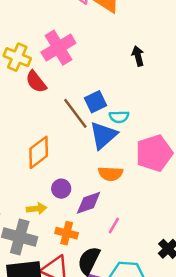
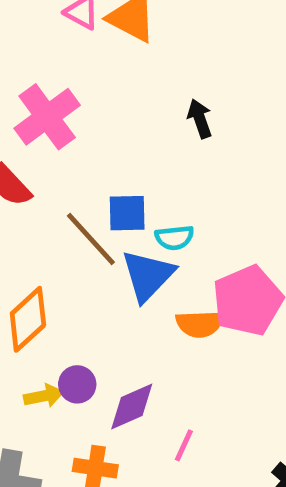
blue square: (95, 102) -> (127, 213), turned 30
orange semicircle: (111, 174) -> (200, 324), moved
yellow arrow: (36, 209) -> (44, 396), moved

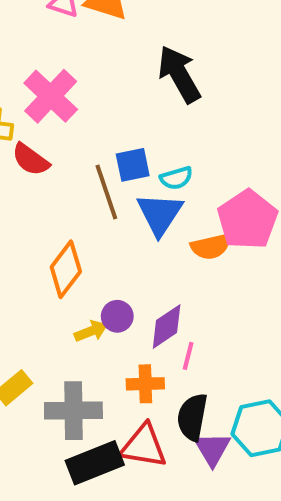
black arrow: (200, 119) -> (179, 74), size x1.8
brown line: (91, 239) -> (106, 192), turned 34
pink line: (184, 445) -> (188, 356), moved

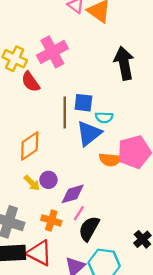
yellow arrow: (91, 331) -> (32, 183), turned 48
black semicircle: (192, 417) -> (89, 229), moved

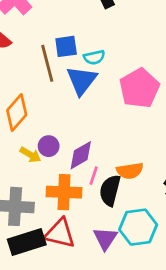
orange semicircle: (110, 160) -> (130, 171), moved
orange cross: (51, 220) -> (64, 192), size x1.4

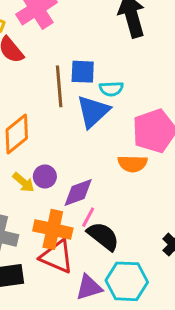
orange semicircle: (130, 171) -> (133, 164), moved
black semicircle: (110, 190) -> (103, 236), turned 104
red triangle: (60, 233) -> (57, 257), moved
purple triangle: (105, 238) -> (89, 287), turned 30

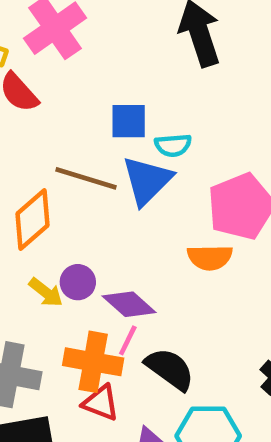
brown line: (59, 86) -> (86, 178), moved, turned -66
purple diamond: (78, 192) -> (129, 304), turned 64
pink line: (88, 217) -> (128, 340), moved
red triangle: (57, 257) -> (101, 403), size x0.7

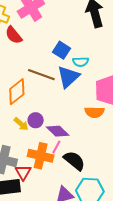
blue square: (129, 121) -> (61, 50), turned 30
red triangle: (101, 403) -> (23, 172), moved, turned 36

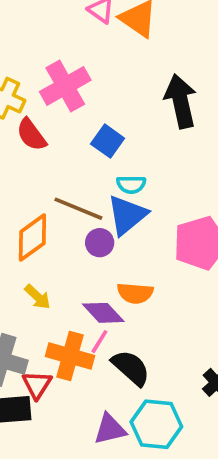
blue square: (61, 50) -> (108, 141), moved
cyan semicircle: (81, 62) -> (131, 184), moved
orange semicircle: (94, 112) -> (135, 293), moved
purple circle: (36, 120) -> (100, 243), moved

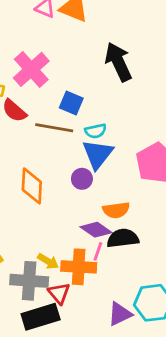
brown line: (78, 209) -> (54, 128), moved
orange diamond: (32, 237) -> (32, 186), turned -39
yellow arrow: (38, 297) -> (48, 261), moved
black semicircle: (131, 368) -> (123, 238), moved, turned -36

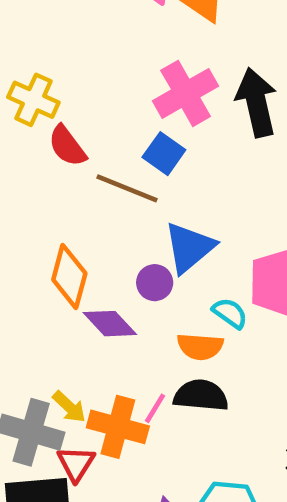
pink cross: (31, 69) -> (186, 93), moved
cyan semicircle: (96, 131) -> (230, 313), moved, turned -145
purple diamond: (96, 230) -> (110, 324), moved

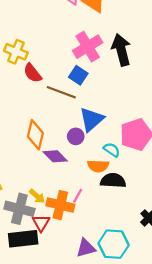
black semicircle: (201, 396) -> (113, 181), moved

